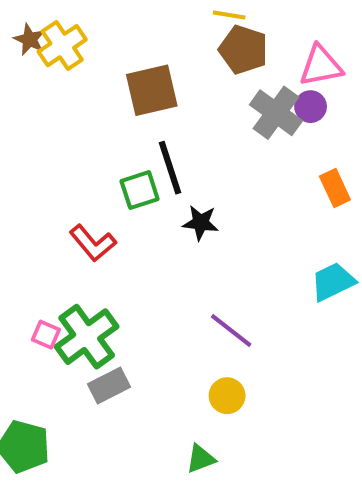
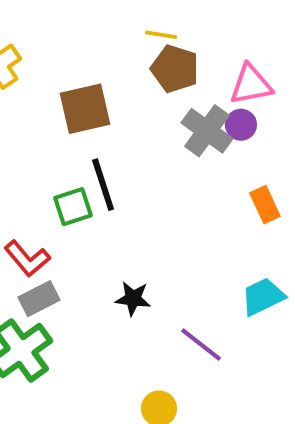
black star: (201, 223) -> (133, 299), moved
purple line: (231, 331) -> (201, 345), moved
gray rectangle: (109, 385) -> (39, 299), moved

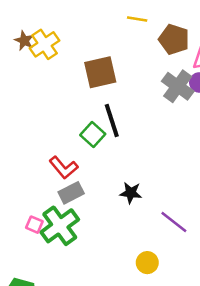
yellow line: (161, 35) -> (137, 19), moved
brown pentagon: (175, 69) -> (174, 39), moved
green square: (73, 207) -> (93, 134), turned -30

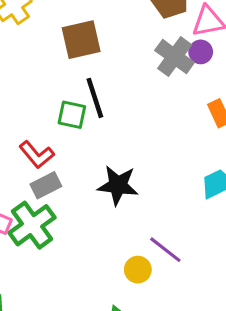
green square: (93, 134) -> (72, 115), turned -30
black star: (131, 193) -> (118, 185), size x1.5
purple line: (174, 222) -> (165, 250), moved

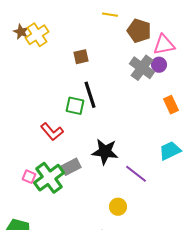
brown square: (81, 40) -> (81, 57), size x0.6
gray rectangle: (46, 185) -> (71, 167), moved
purple line: (165, 250) -> (136, 174), moved

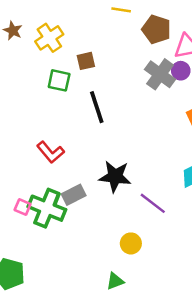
yellow cross: (37, 35) -> (49, 38), moved
green square: (75, 106) -> (59, 80), moved
green cross: (49, 178) -> (47, 208), turned -32

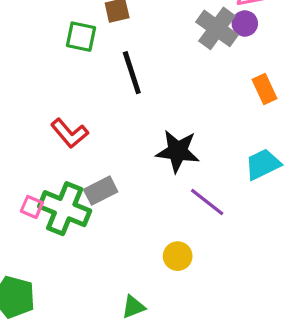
black star: (115, 177) -> (178, 151), moved
green triangle: (115, 281) -> (133, 307), moved

